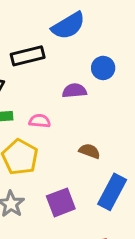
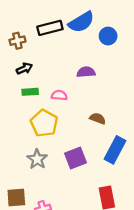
black rectangle: (28, 56) -> (50, 28), moved
blue circle: (103, 68) -> (108, 36), moved

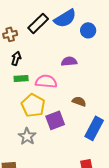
black rectangle: (50, 28) -> (38, 23), turned -30
black arrow: (24, 69) -> (16, 58), turned -48
pink semicircle: (59, 95) -> (46, 81), size x1.5
purple square: (76, 158) -> (55, 120), moved

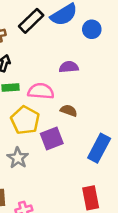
brown semicircle: (79, 101) -> (69, 111), moved

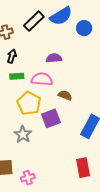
purple semicircle: (69, 67) -> (54, 58), moved

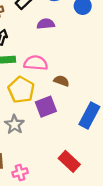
purple semicircle: (54, 58) -> (46, 24), moved
red rectangle: (83, 168) -> (69, 161), moved, turned -36

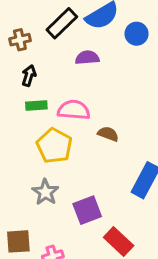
purple square: (46, 107) -> (87, 210), moved

